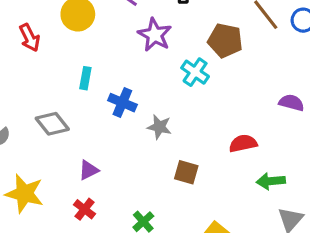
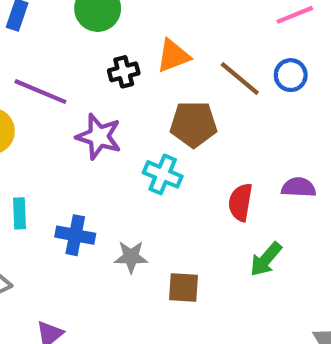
red semicircle: (243, 143) -> (240, 202), moved, turned -56
brown square: (186, 172) -> (183, 287), moved
green arrow: (271, 181) -> (266, 259), moved, turned -32

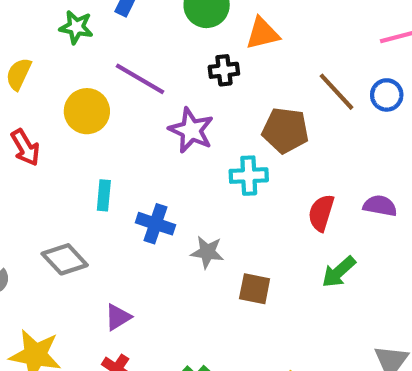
orange triangle: (173, 56) -> (262, 33), moved
cyan cross: (163, 174) -> (249, 176), turned -33

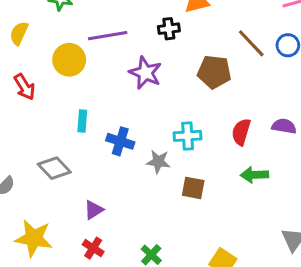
purple line: (140, 79) -> (108, 36), turned -39
cyan cross: (249, 176) -> (188, 136), moved
green arrow: (339, 272) -> (254, 175), turned 40

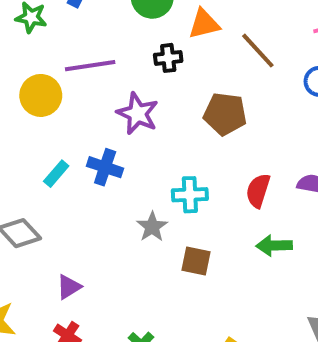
brown line: (251, 43) -> (258, 51), moved
cyan rectangle: (82, 121) -> (56, 174), turned 35
blue cross: (120, 141) -> (105, 167), moved
gray star: (158, 162) -> (152, 227), turned 30

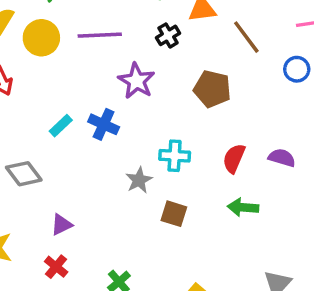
black cross: (168, 58) -> (168, 35), turned -30
yellow circle: (41, 95) -> (41, 38), moved

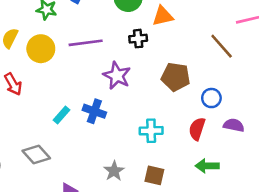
black cross: (168, 35) -> (138, 39), turned 30
brown line: (246, 37) -> (222, 46), moved
blue circle: (297, 69) -> (211, 98), moved
gray star: (139, 180) -> (114, 171), moved

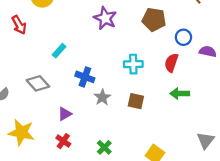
blue cross: (94, 111) -> (85, 77), moved
purple semicircle: (234, 125) -> (208, 51), moved

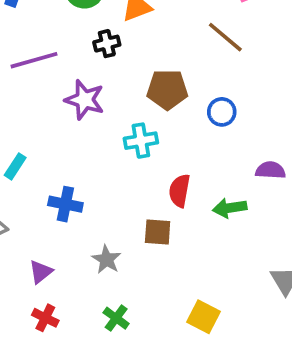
purple semicircle: (208, 51) -> (270, 170), moved
red semicircle: (171, 63) -> (179, 191), moved
cyan cross: (133, 64) -> (141, 141), moved
gray star: (102, 97) -> (106, 260), moved

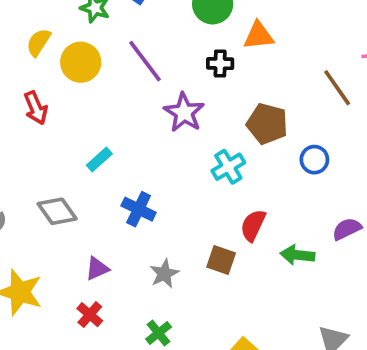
purple line: (34, 60) -> (145, 61), turned 54
cyan cross: (141, 141) -> (228, 167), turned -36
purple semicircle: (270, 170) -> (347, 229), turned -44

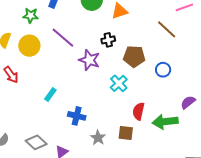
black cross: (220, 64) -> (108, 40), moved
gray diamond: (57, 211) -> (36, 142), moved
green arrow: (297, 255) -> (165, 122), size x1.4
gray star: (164, 274) -> (98, 138), moved

